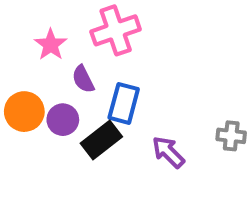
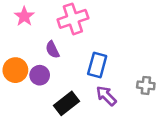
pink star: (51, 45) -> (24, 16), moved
blue rectangle: (124, 103) -> (97, 65), moved
black rectangle: (101, 140) -> (67, 103), moved

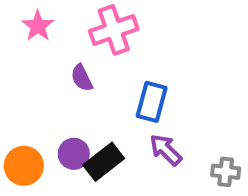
orange circle: (15, 70) -> (24, 166), moved
purple circle: (40, 75) -> (74, 154), moved
gray cross: (146, 85) -> (226, 172), moved

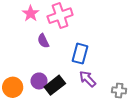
pink star: (38, 26) -> (31, 13), moved

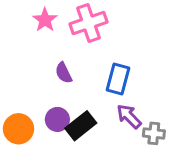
purple semicircle: (43, 41) -> (64, 73), moved
gray cross: (119, 90) -> (154, 133), moved

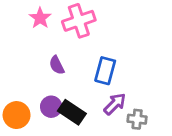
purple arrow: (129, 116) -> (115, 104), turned 90
black rectangle: (81, 126) -> (72, 112), turned 72

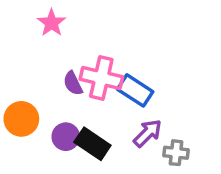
pink cross: (79, 21) -> (101, 78), moved, turned 32
blue rectangle: (105, 71) -> (135, 90), turned -72
orange circle: (17, 115) -> (21, 119), moved

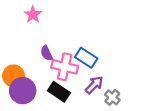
pink cross: (101, 78) -> (65, 67), moved
purple circle: (66, 137) -> (23, 91), moved, size x1.5
gray cross: (176, 153) -> (112, 97), turned 35

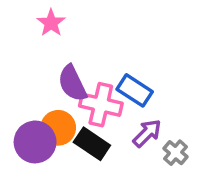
purple semicircle: (46, 53) -> (72, 83), size x1.5
orange circle: (14, 76) -> (58, 128), moved

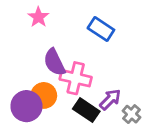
blue rectangle: (135, 90) -> (101, 29), moved
black rectangle: (92, 144) -> (86, 110), moved

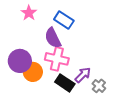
blue rectangle: (101, 29) -> (64, 20), moved
purple semicircle: (54, 62) -> (53, 38), moved
purple circle: (26, 106) -> (20, 61), moved

